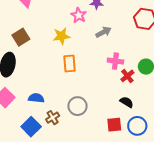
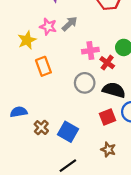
pink star: (79, 15) -> (48, 27), moved
black semicircle: (127, 102) -> (114, 90), size x1.5
gray circle: (78, 106) -> (85, 83), moved
blue square: (31, 127) -> (68, 132), moved

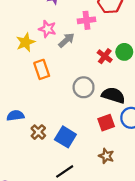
gray arrow: (70, 24) -> (66, 40), moved
pink cross: (90, 51) -> (87, 20), moved
red cross: (107, 63) -> (105, 56), moved

